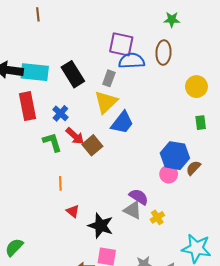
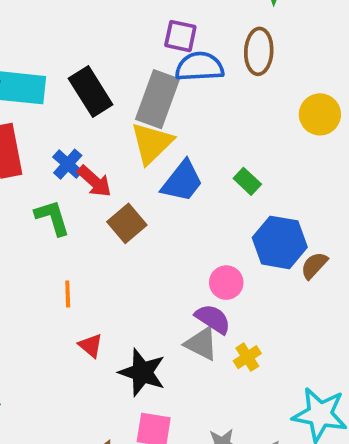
purple square: (121, 44) -> (180, 36), size x0.7
gray rectangle: (109, 78) -> (157, 99), size x1.8
green rectangle: (201, 123) -> (247, 181), moved, turned -40
red arrow: (75, 136) -> (94, 181), moved
pink circle: (169, 174) -> (226, 283), moved

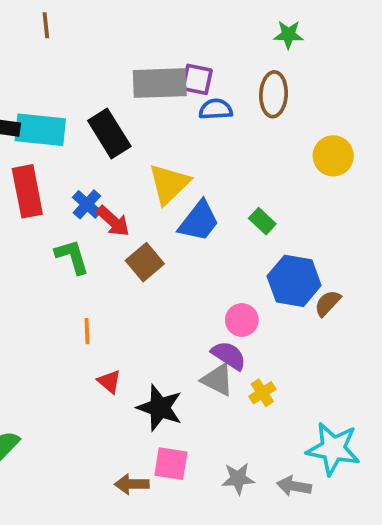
blue semicircle: (200, 67) -> (216, 109), size x0.7
gray rectangle: (157, 99) -> (160, 83), moved, turned 68

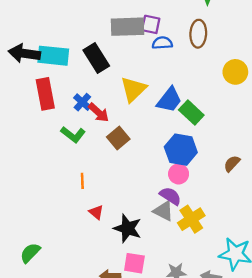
blue trapezoid: (199, 221) -> (169, 100), moved
green rectangle: (262, 221) -> (191, 112), size x1.5
green L-shape: (72, 257) -> (73, 135), turned 145
blue hexagon: (294, 281) -> (181, 150), moved
yellow cross: (262, 393) -> (191, 219), size x1.6

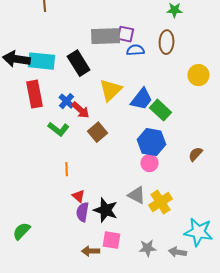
purple semicircle: (170, 196) -> (83, 212), moved, turned -114

